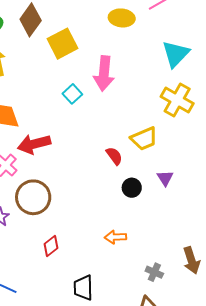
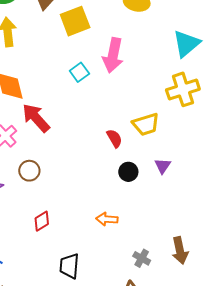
yellow cross: (177, 100) -> (183, 89), turned 36
red arrow: (34, 144) -> (36, 118), turned 56
brown circle: (33, 197) -> (29, 171), size x0.6

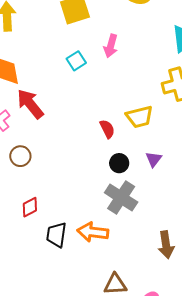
pink arrow: (113, 55) -> (111, 46), size x0.7
orange arrow: (107, 219) -> (93, 232), moved, size x1.4
gray cross: (142, 258) -> (121, 197), moved, size x1.8
black trapezoid: (69, 266) -> (56, 235), moved

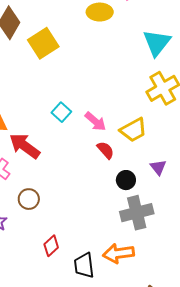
pink arrow: (111, 46) -> (95, 121), moved, turned -50
cyan square: (76, 61) -> (61, 112), moved
gray cross: (121, 197) -> (137, 213), turned -32

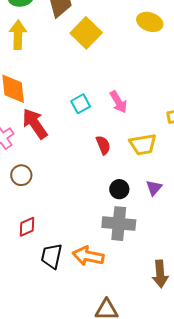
yellow square: (43, 43) -> (86, 33), turned -32
pink arrow: (95, 121) -> (118, 102), moved
red semicircle: (105, 150) -> (103, 145), moved

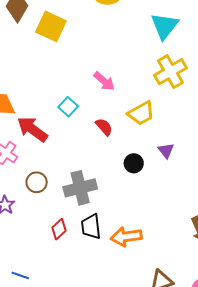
cyan square: (81, 104) -> (68, 107), moved
gray cross: (119, 224) -> (80, 188), moved
black trapezoid: (52, 256) -> (91, 227), moved

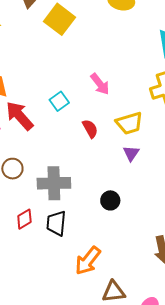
purple triangle: (166, 151) -> (131, 153), moved
black circle: (134, 163) -> (110, 200), moved
orange arrow: (126, 237) -> (88, 261), moved, turned -56

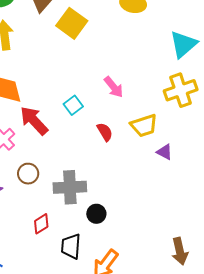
purple triangle: (131, 153) -> (164, 152), moved, turned -36
black circle: (110, 200) -> (96, 214), moved
black trapezoid: (56, 223) -> (71, 246), moved

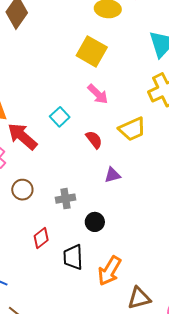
yellow square: (72, 23) -> (92, 51), moved
purple triangle: (164, 152) -> (112, 175), moved, turned -36
gray cross: (70, 187) -> (65, 199), size x0.6

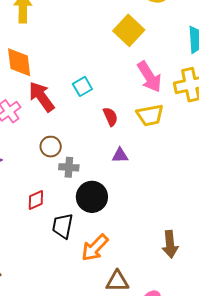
pink arrow: (98, 94) -> (149, 77), moved, size x1.4
brown circle: (22, 190) -> (51, 147), moved
black circle: (95, 222) -> (92, 197), size x1.6

